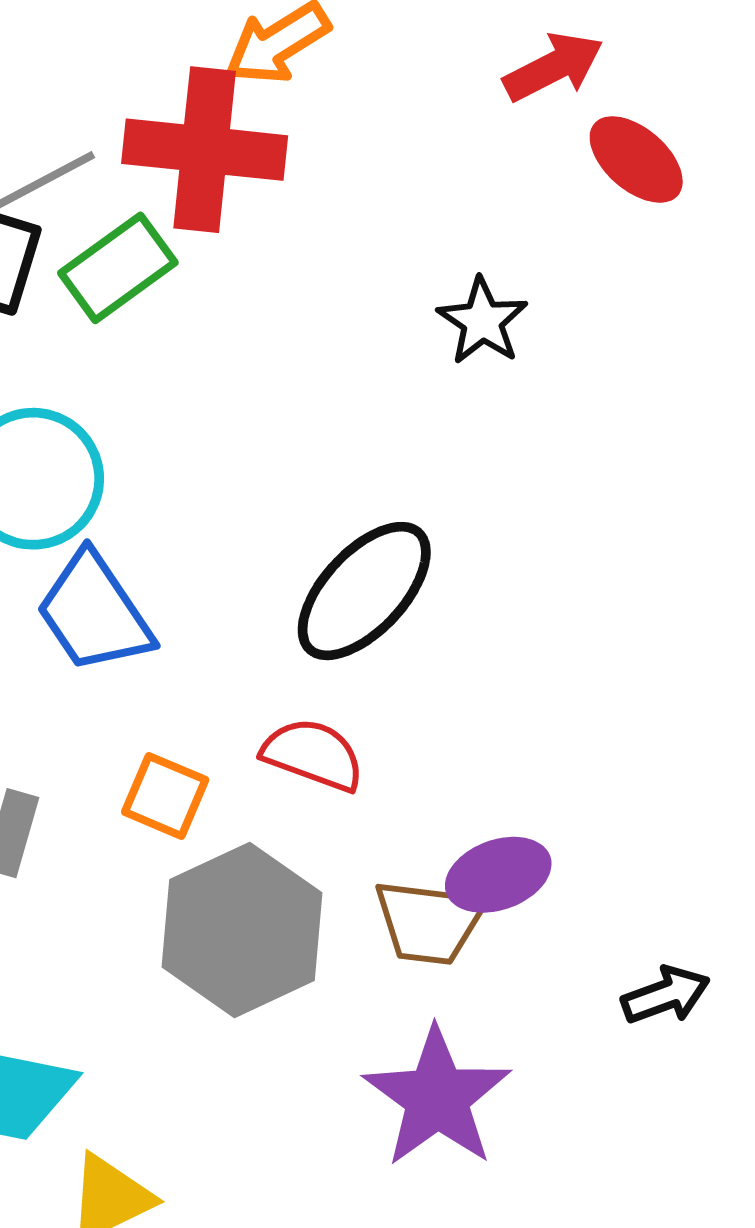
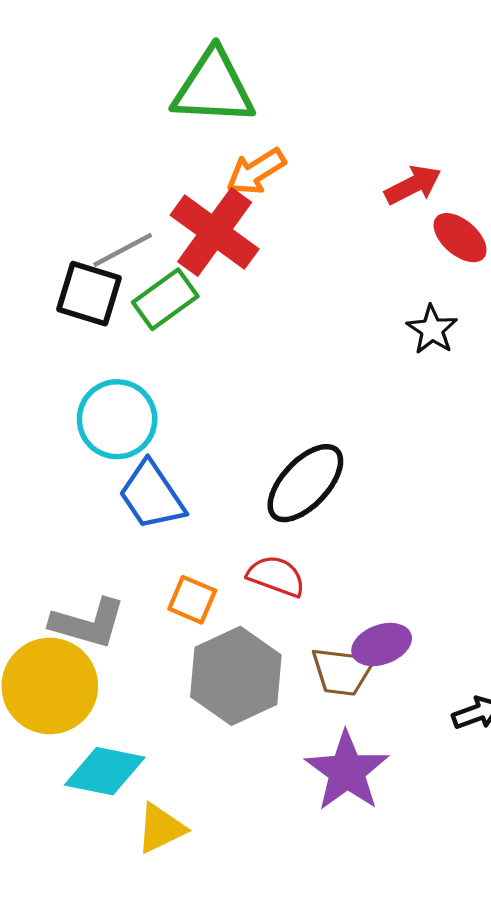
red cross: (205, 150) -> (215, 232), turned 30
black star: (482, 321) -> (432, 330), moved

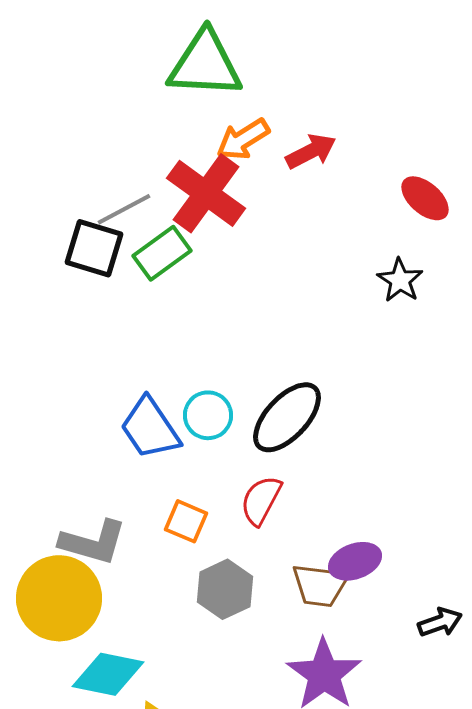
red arrow: (413, 185) -> (311, 151), moved
cyan circle: (117, 419) -> (208, 415), moved, size x0.7
red semicircle: (276, 576) -> (261, 500), turned -82
gray hexagon: (236, 676) -> (225, 589), size x0.7

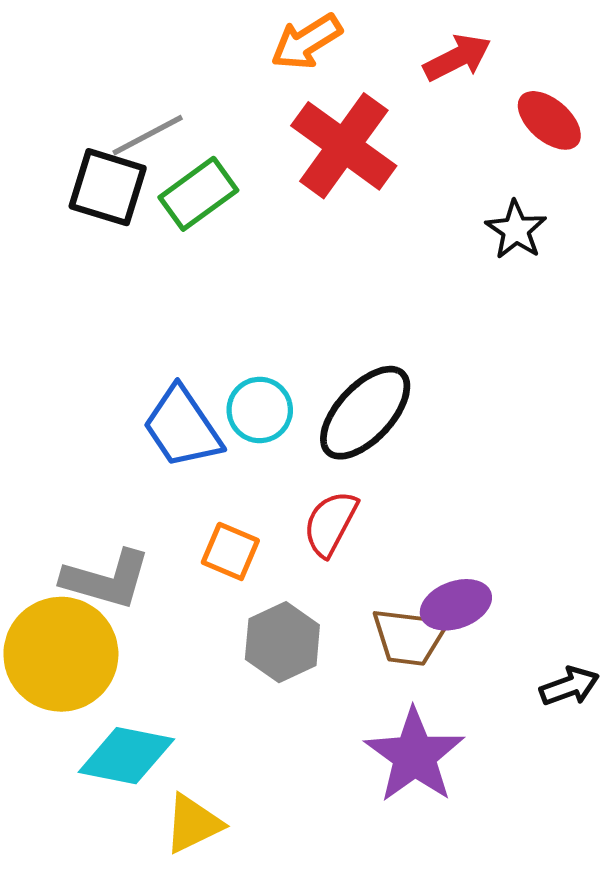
red arrow: (311, 151) -> (457, 58), moved
red cross: (206, 193) -> (344, 146), moved

